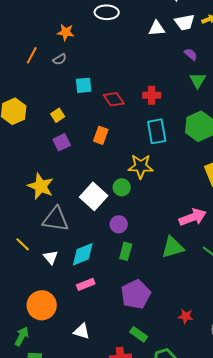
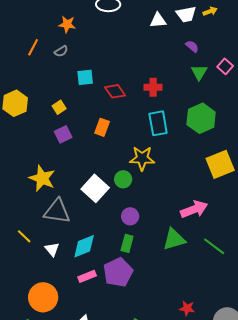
purple circle: (119, 224) -> (130, 216), moved
purple pentagon: (136, 294) -> (118, 272), moved

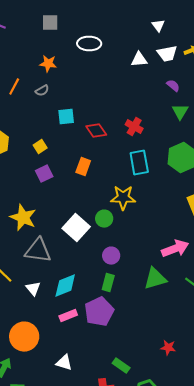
red cross: (153, 87) -> (134, 127), turned 30

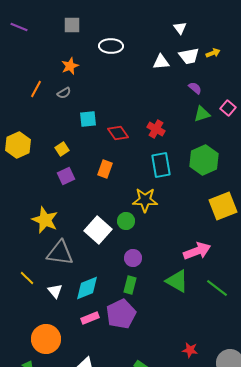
orange star: (48, 64) -> (70, 66), turned -30
green triangle: (180, 112) -> (202, 114), turned 42
green triangle: (155, 279) -> (177, 281), turned 45

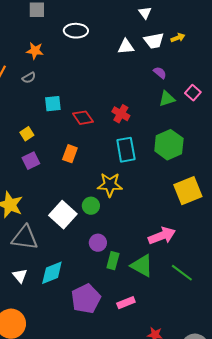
orange star: (70, 66) -> (35, 51), turned 30
green rectangle: (130, 285) -> (113, 261), moved
pink rectangle: (90, 318) -> (126, 303), moved

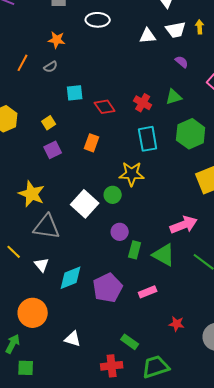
yellow arrow: (178, 38) -> (200, 27), turned -72
green triangle: (167, 99) -> (174, 97), moved
cyan diamond: (52, 273) -> (71, 278), moved

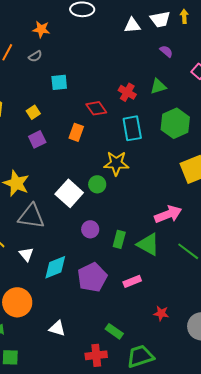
red diamond: (105, 107) -> (96, 108), moved
purple circle: (120, 232) -> (90, 229), moved

